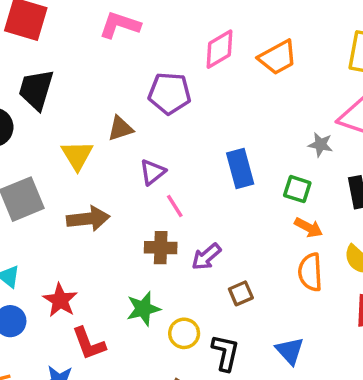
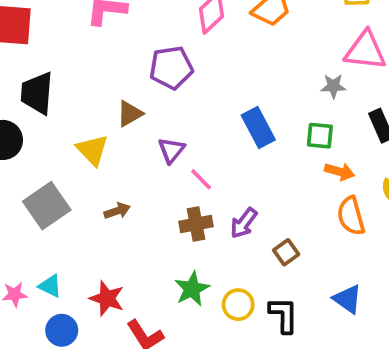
brown arrow: (88, 219) -> (117, 211), size x0.6

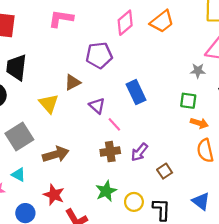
blue rectangle: (258, 127) -> (136, 92), moved
purple triangle: (171, 150) -> (97, 106), turned -30
brown arrow: (117, 211) -> (56, 154), moved, size x1.6
cyan triangle: (50, 286) -> (18, 175), moved

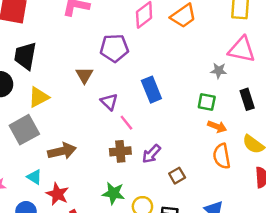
brown triangle: (73, 82) -> (84, 75), turned -36
yellow triangle: (49, 104) -> (39, 97), moved, turned 40
cyan triangle: (18, 175) -> (34, 177), moved
green star: (106, 191) -> (113, 193), turned 30

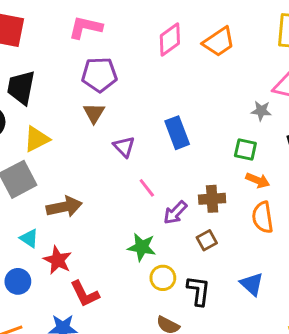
purple pentagon: (114, 48) -> (99, 75), moved
pink line: (126, 123) -> (147, 188), moved
brown cross: (120, 151) -> (212, 199), moved
green star: (113, 193) -> (142, 247), moved

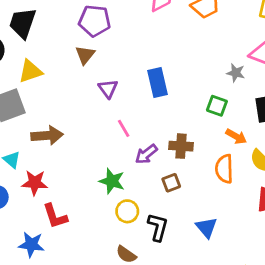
orange arrow: (258, 180) -> (236, 136), moved
red star: (58, 260) -> (35, 183), turned -30

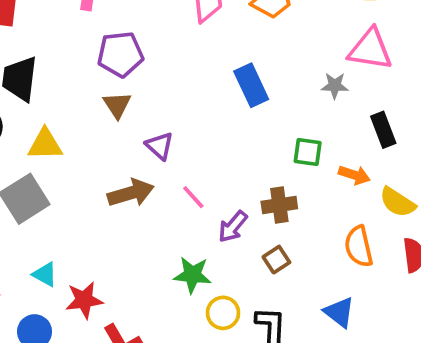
yellow triangle: (30, 71) -> (45, 144), turned 30
blue rectangle: (157, 82) -> (251, 85), moved
green square: (217, 106) -> (308, 152), moved
brown arrow: (47, 135) -> (131, 193), moved
orange semicircle: (224, 169) -> (359, 246), moved

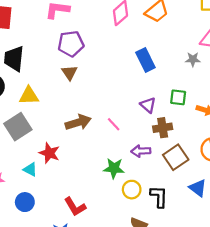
purple triangle: (160, 146) -> (148, 105), moved
purple arrow: (233, 227) -> (141, 151), moved, turned 48
brown square: (276, 260) -> (176, 157), moved, size x1.6
red star: (84, 300) -> (49, 153), moved, turned 30

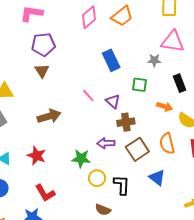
green square: (178, 97) -> (140, 85), moved
pink line: (114, 124) -> (88, 96), moved
red star: (49, 153) -> (37, 156), moved

